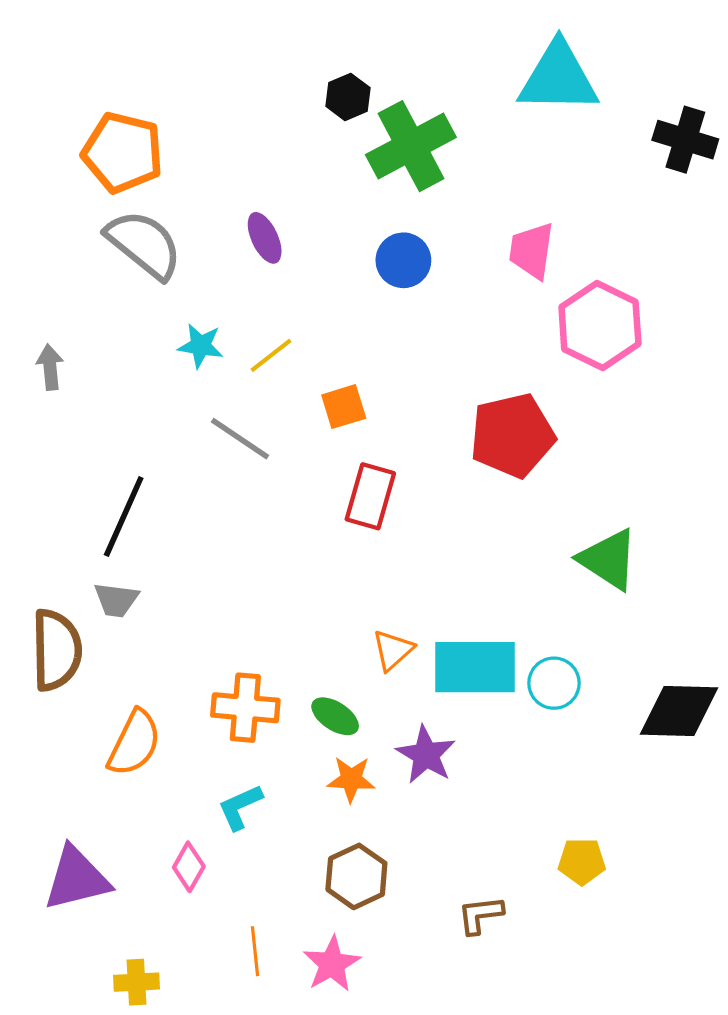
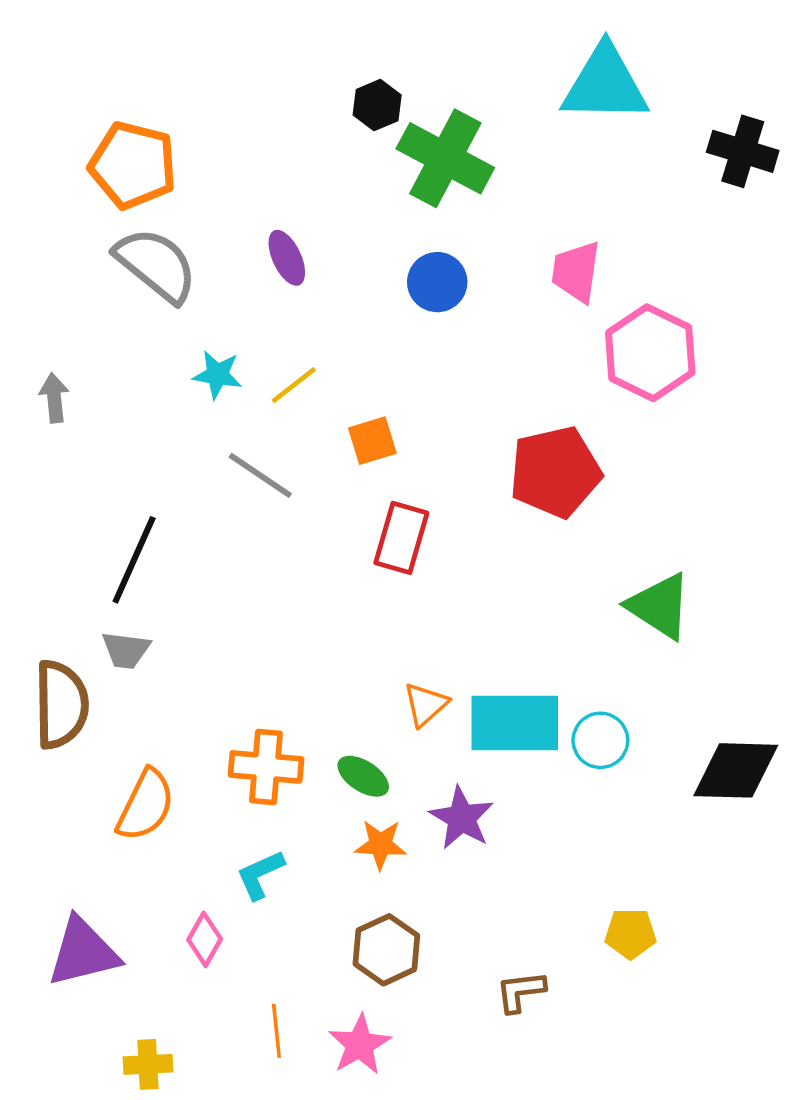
green cross: (411, 146) -> (445, 158), turned -34

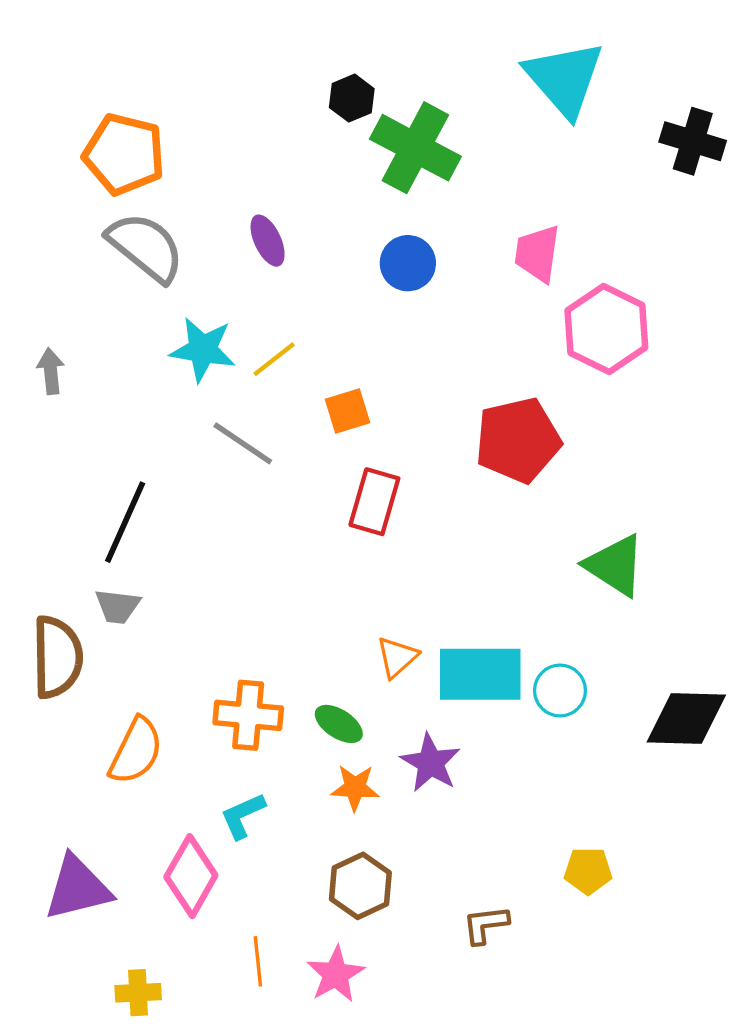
cyan triangle: (605, 84) -> (564, 79), turned 48
cyan star: (217, 375) -> (203, 350), size x1.4
pink diamond: (205, 939) -> (191, 876), size x1.6

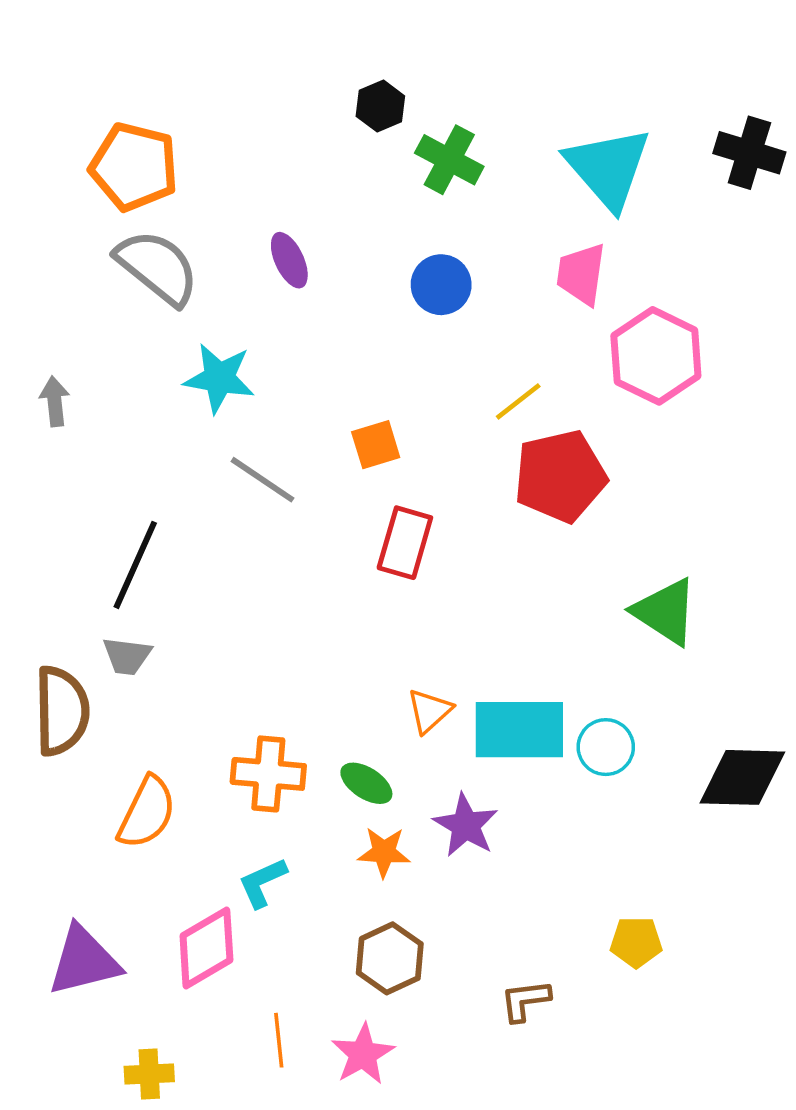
cyan triangle: (564, 79) -> (608, 168), moved
green cross: (415, 148) -> (449, 160), size x0.7
yellow line: (274, 359) -> (518, 401), moved
pink diamond: (191, 876) -> (206, 948), turned 30

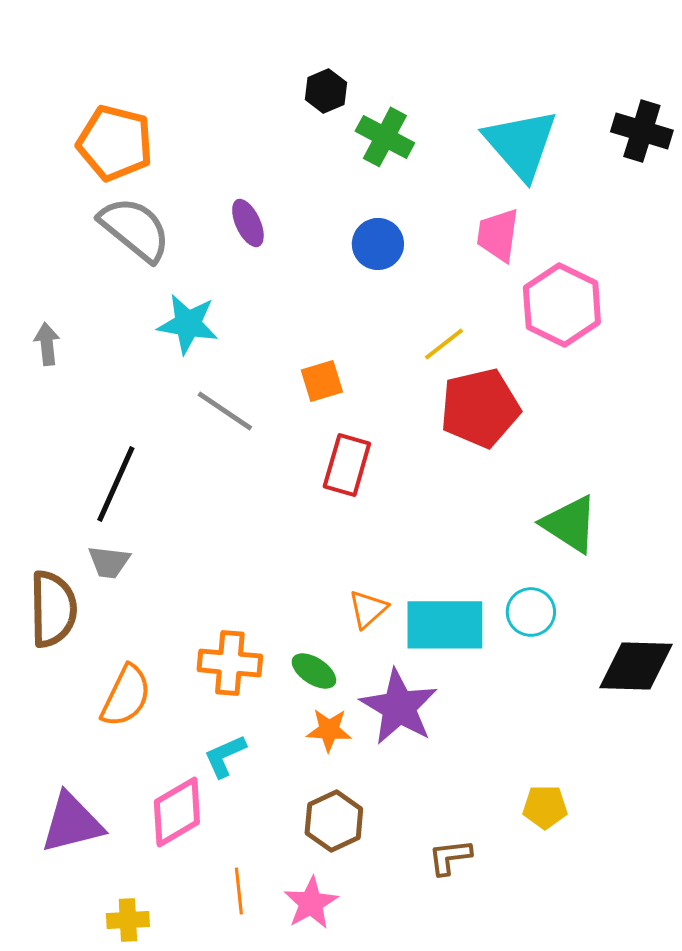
cyan circle: (606, 747) -> (531, 612), moved
purple star: (466, 825) -> (399, 707), size x1.4

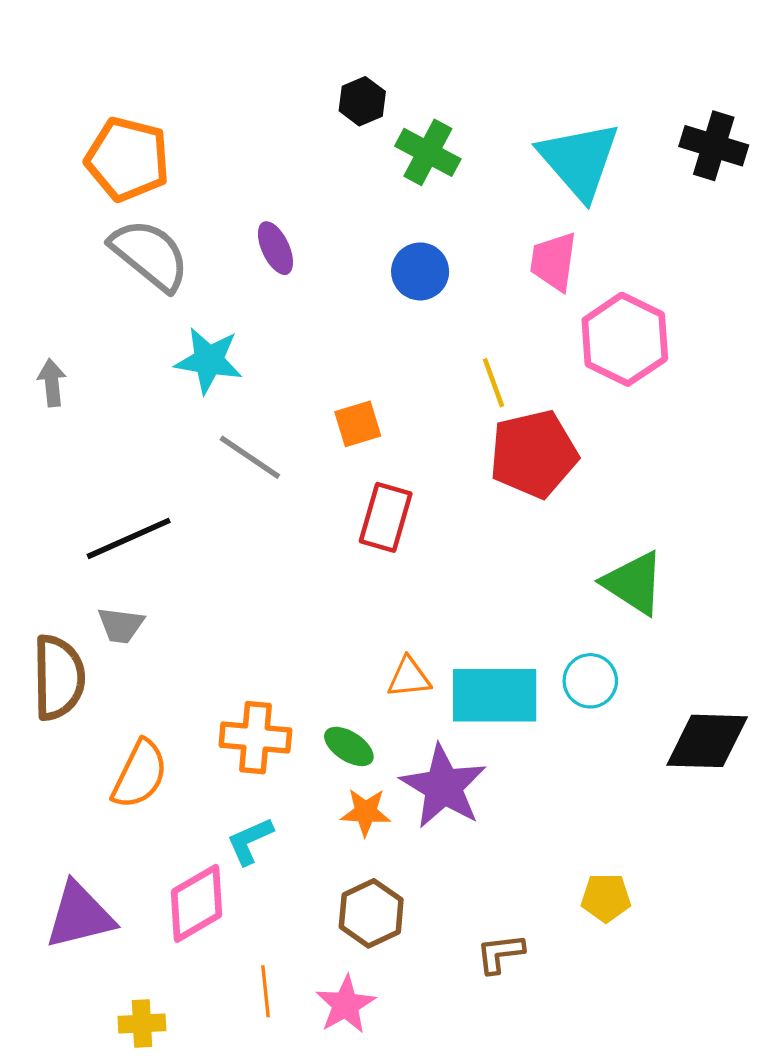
yellow line: (444, 344) -> (494, 383), turned -72
black line: (116, 484) -> (129, 538), turned 42
orange triangle: (368, 609) -> (409, 678), turned 36

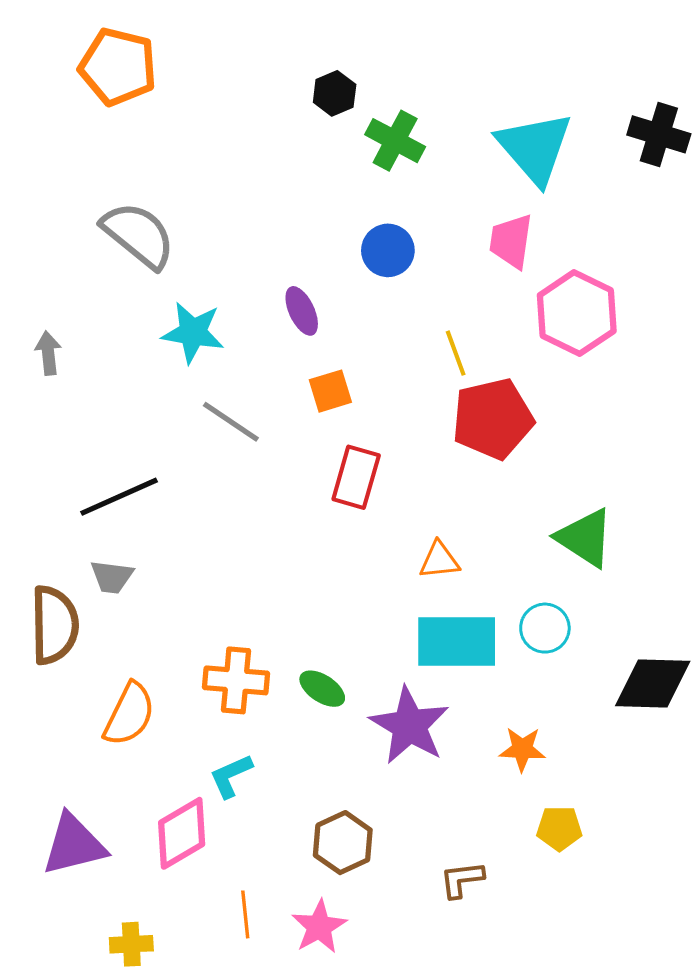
orange pentagon: (127, 159) -> (118, 67), moved
purple ellipse: (275, 248) -> (302, 311), moved
orange triangle: (409, 678) -> (439, 560), moved
orange star: (366, 812) -> (522, 749), moved

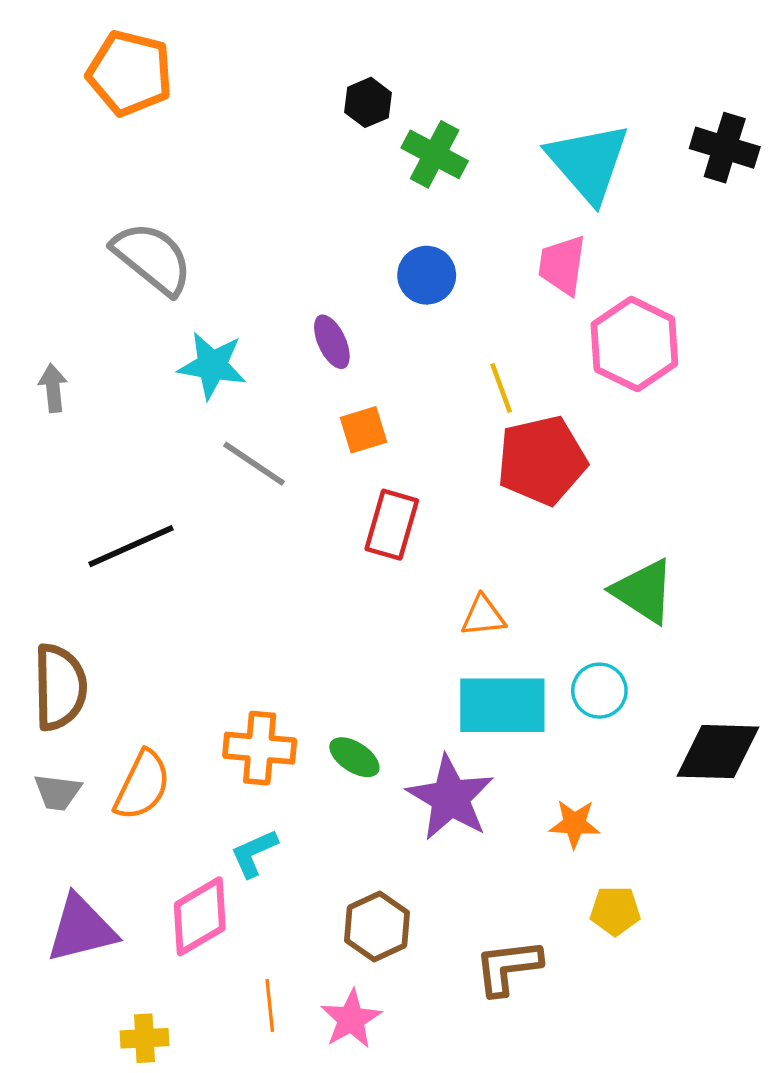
gray trapezoid: (112, 577) -> (58, 792), moved
brown L-shape: (462, 880) -> (508, 967), size x1.4

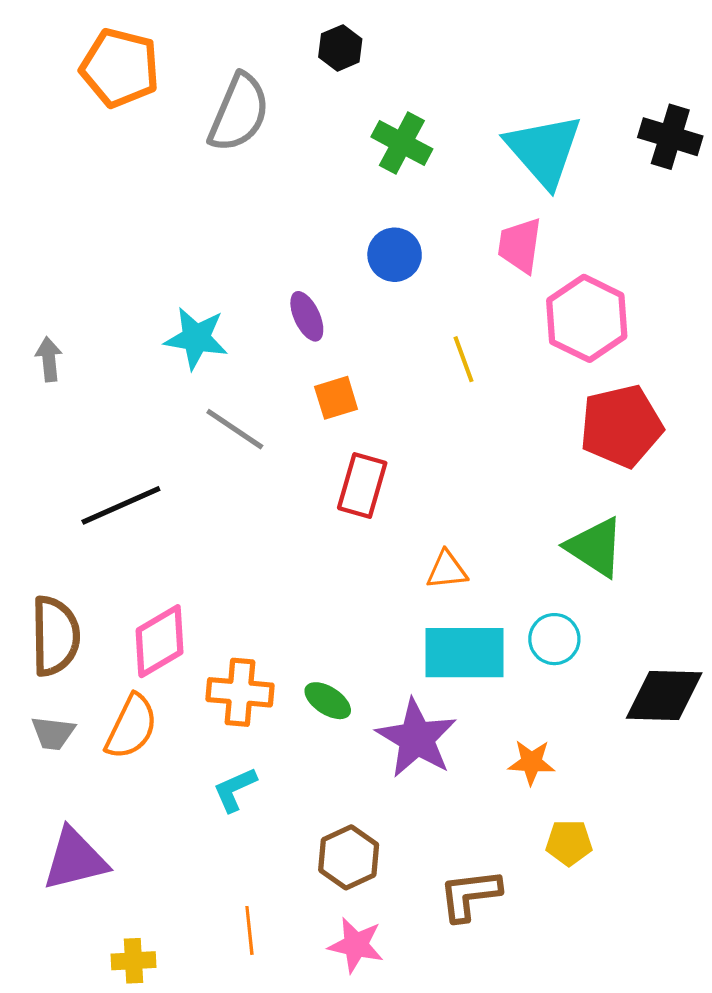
black hexagon: (368, 102) -> (340, 48), moved
gray semicircle: (152, 258) -> (239, 113), moved, turned 74
red pentagon: (542, 460) -> (621, 426), moved
pink diamond: (200, 916) -> (160, 641), moved
pink star: (351, 1019) -> (356, 945), moved, turned -30

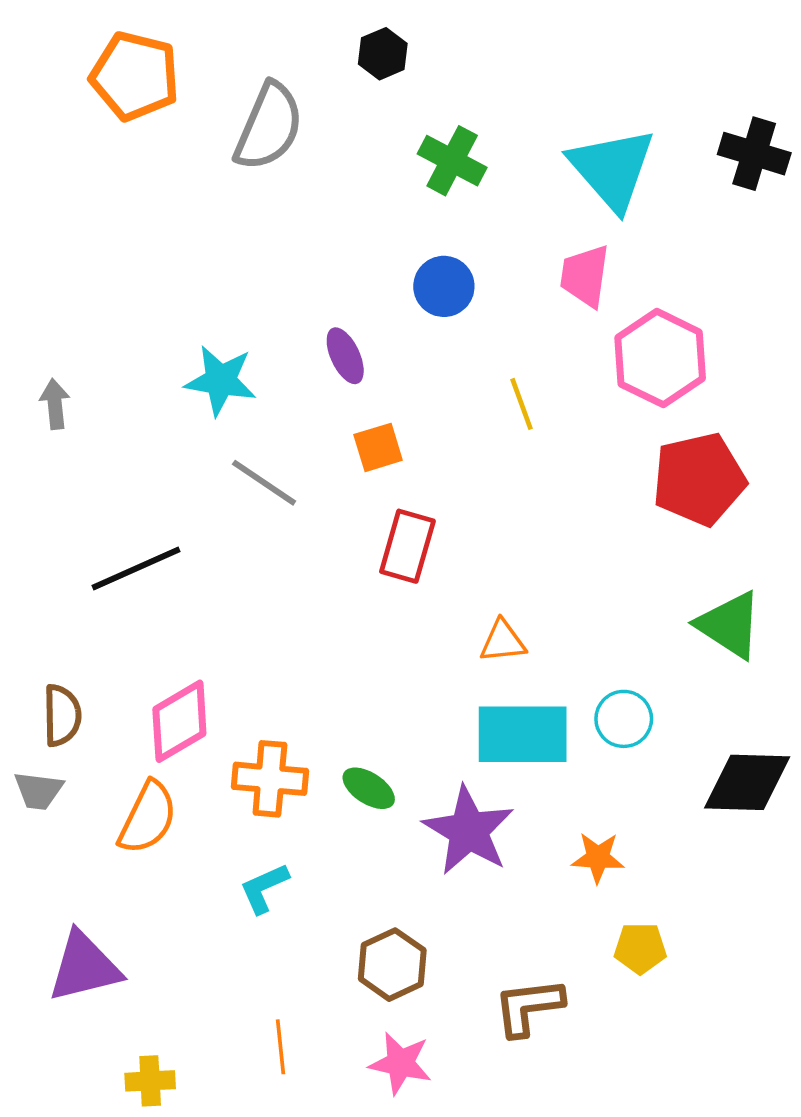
green triangle: (595, 547) -> (730, 625), moved
brown semicircle: (55, 636) -> (62, 715), size x0.7
gray trapezoid: (53, 733) -> (38, 791), moved

